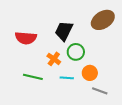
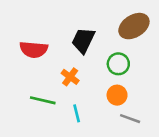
green circle: (76, 52) -> (118, 64), moved
cyan line: (67, 78) -> (77, 113), moved, turned 72

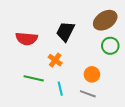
green circle: (118, 64) -> (110, 46), moved
gray line: (130, 119) -> (88, 94), moved

